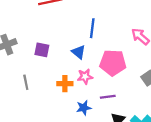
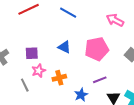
blue line: (92, 28) -> (68, 13), moved, turned -54
pink star: (85, 76) -> (39, 71), moved

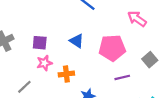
purple line: (100, 80) -> (122, 77), moved
gray line: (25, 85) -> (24, 87), moved, turned 64

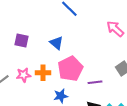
pink pentagon: (112, 48) -> (70, 69), moved, turned -30
pink star: (44, 63) -> (23, 75), moved

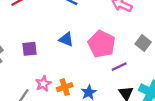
pink pentagon: (70, 69) -> (102, 44), moved
orange cross: (43, 73) -> (65, 87), moved

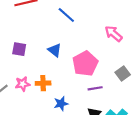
orange cross: (65, 87) -> (43, 83), moved

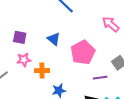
pink star: (23, 84) -> (24, 60), moved
purple line: (95, 88) -> (100, 78), moved

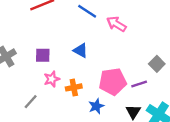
pink arrow: (111, 24) -> (116, 24), moved
pink pentagon: (83, 52) -> (113, 82), moved, turned 30

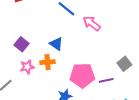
purple square: (43, 55) -> (21, 44), turned 32
orange cross: (74, 87) -> (48, 62), moved

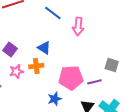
pink arrow: (92, 23) -> (78, 26), turned -120
gray square: (124, 64) -> (112, 65), turned -32

